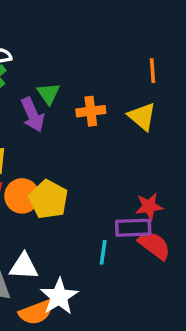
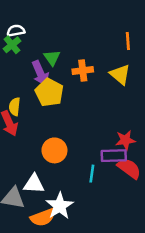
orange circle: (22, 196) -> (54, 150), moved
yellow pentagon: (48, 199) -> (49, 92), moved

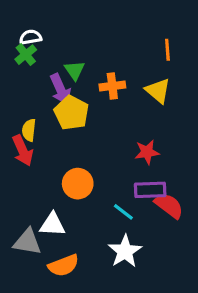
red star: (125, 140) -> (147, 152), moved
cyan line: (92, 174) -> (123, 212), turned -60
white star: (60, 206) -> (125, 251), moved

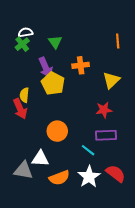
green triangle: (75, 70) -> (55, 42), moved
yellow triangle: (158, 91) -> (111, 80), moved, turned 36
red semicircle: (169, 206) -> (116, 173), moved
orange semicircle: (64, 265) -> (59, 178), moved

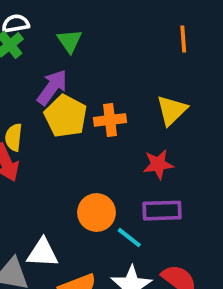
orange cross: (81, 65) -> (110, 120), moved
purple arrow: (46, 67) -> (52, 87), turned -120
orange circle: (57, 131) -> (97, 213), moved

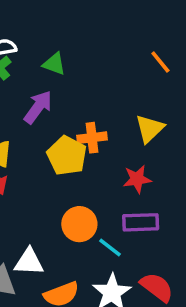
orange line: (183, 39) -> (160, 62), turned -35
green triangle: (70, 41) -> (54, 64), turned -35
yellow pentagon: (66, 116) -> (67, 156), moved

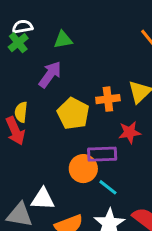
green triangle: (54, 64) -> (63, 40), turned -30
orange cross: (92, 138) -> (108, 99), moved
purple rectangle: (141, 222) -> (102, 154), moved

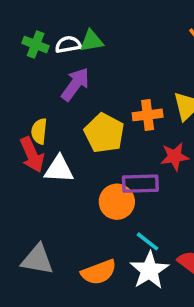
white semicircle: (23, 27) -> (68, 45), moved
green cross: (18, 43) -> (36, 45), turned -30
cyan line: (108, 187) -> (148, 241), moved
white triangle: (43, 199) -> (59, 169), moved

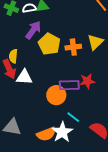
yellow pentagon: (104, 133) -> (49, 44), moved
red star: (175, 157) -> (87, 81), moved
white star: (149, 270) -> (62, 132), moved

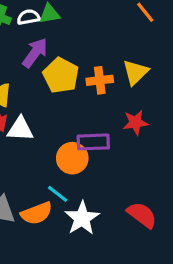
red star: (87, 81) -> (135, 123), moved
cyan line: (73, 117) -> (58, 194), moved
orange semicircle: (46, 134) -> (37, 213), moved

